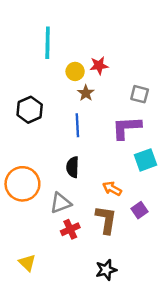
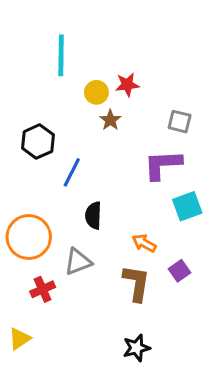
blue line: (77, 125) -> (72, 172), moved, turned 30
red cross: (70, 229) -> (43, 289), moved
yellow triangle: (27, 263) -> (20, 339), moved, turned 42

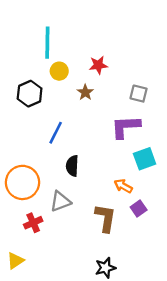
yellow circle: (96, 92) -> (59, 71), moved
black hexagon: (38, 142) -> (30, 94), moved
orange arrow: (144, 243) -> (123, 186), moved

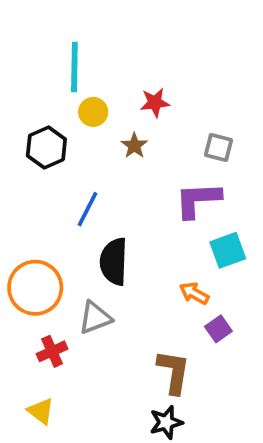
black semicircle: (72, 166) -> (114, 262), size x1.4
brown L-shape: (105, 218) -> (174, 372), moved
yellow triangle: (15, 261) -> (41, 411), moved, turned -48

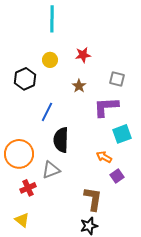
cyan line: (74, 67) -> (52, 19), moved
brown star: (134, 146) -> (79, 86), moved

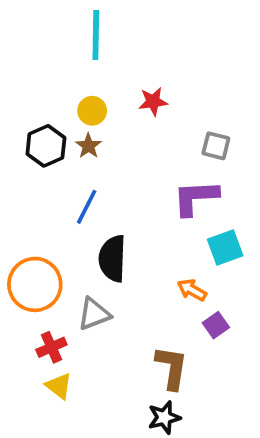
brown star: (79, 86) -> (88, 146), moved
yellow triangle: (22, 220) -> (59, 386), moved

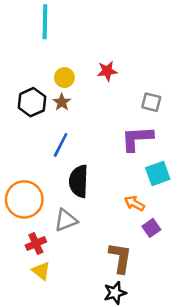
cyan line: (96, 35) -> (45, 22), moved

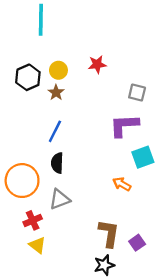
black hexagon: (32, 102) -> (28, 77), moved
black semicircle: (79, 181) -> (57, 163), moved, size x0.7
purple square: (151, 228) -> (137, 243), moved

